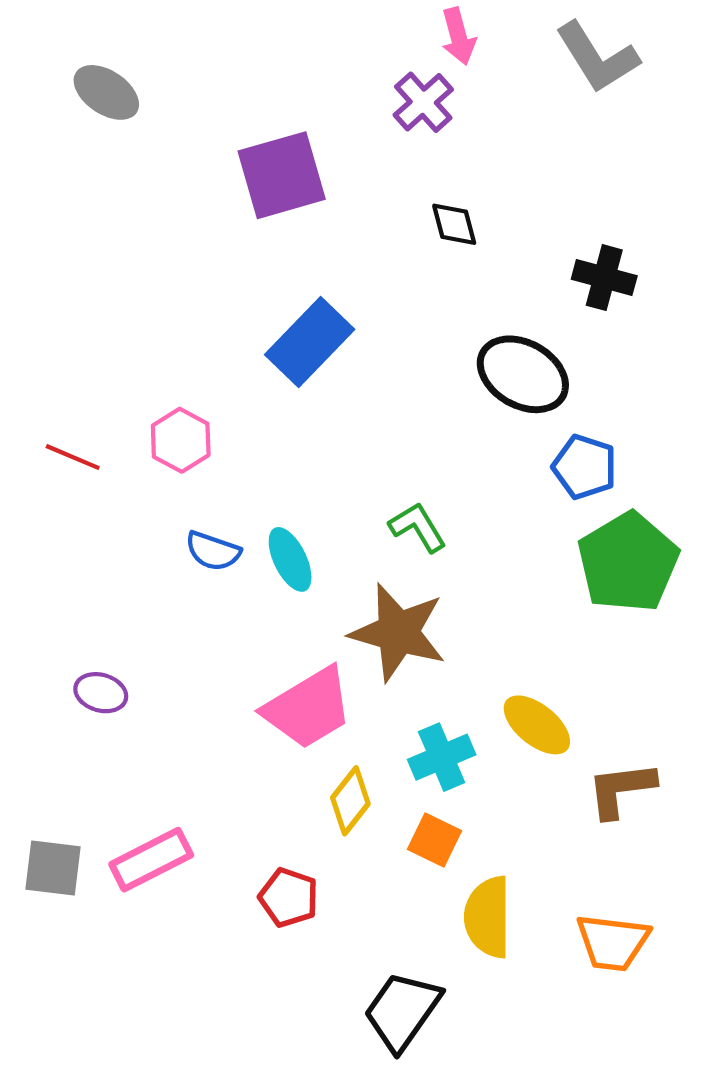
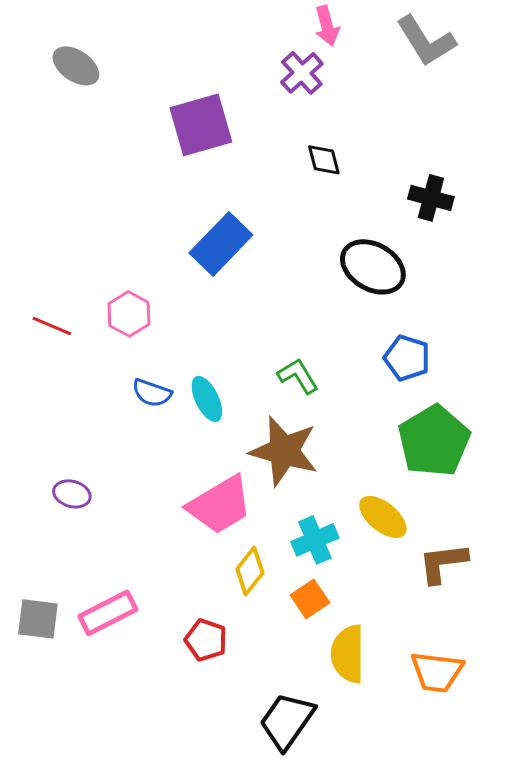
blue pentagon: (585, 467) -> (407, 358), moved
green pentagon: (628, 562) -> (434, 441), moved
orange square: (435, 840) -> (310, 599), turned 30

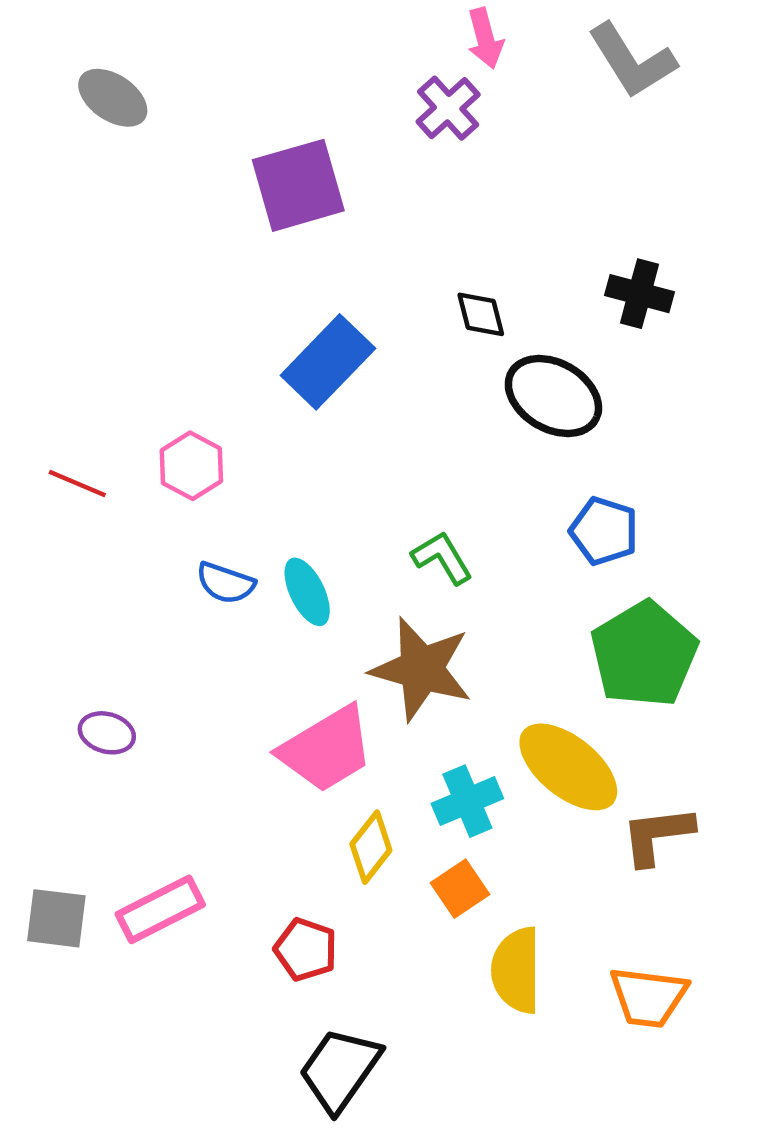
black diamond: (324, 160) -> (481, 314), moved
yellow ellipse: (383, 517) -> (568, 767), size x1.4
black trapezoid: (287, 721) -> (340, 1070), moved

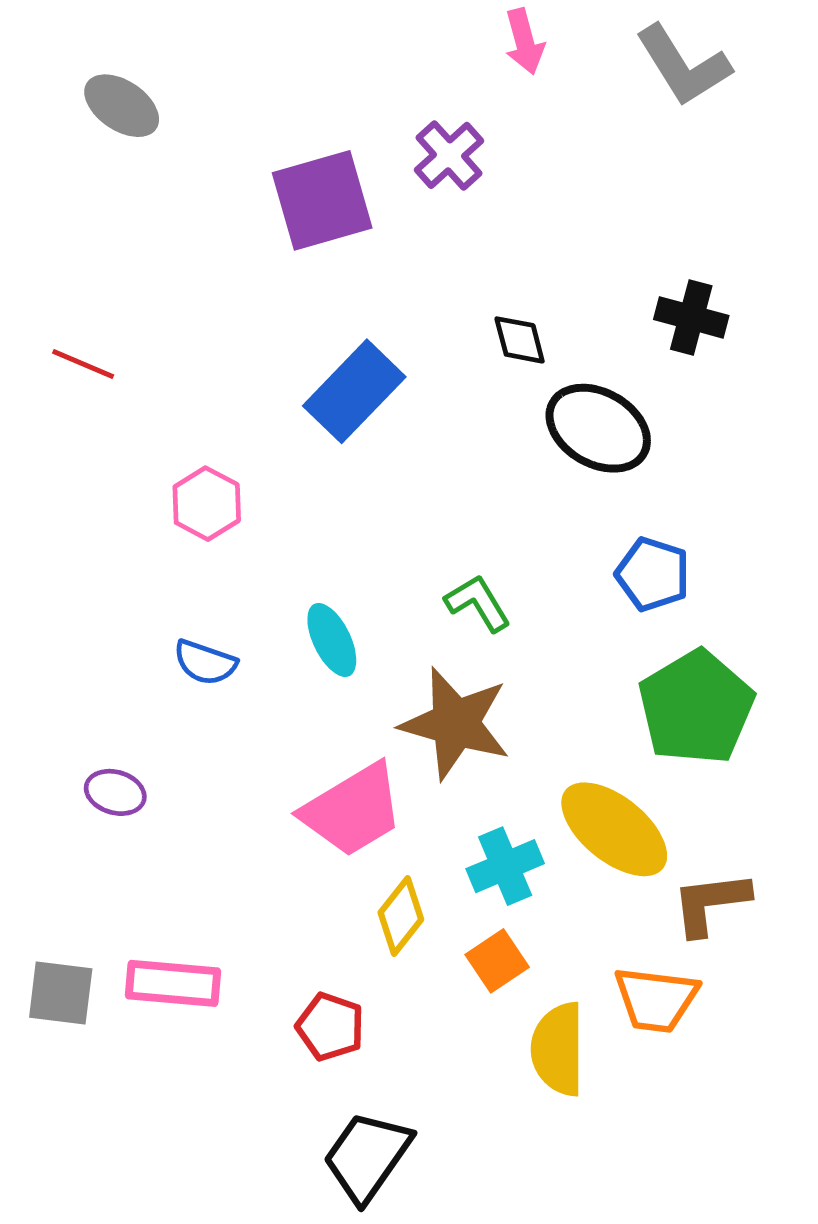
purple cross: (448, 108) -> (449, 155), moved
red line: (77, 484) -> (83, 364), moved
blue semicircle: (226, 583) -> (205, 662), moved
pink rectangle: (160, 909) -> (173, 983), turned 32
orange trapezoid: (648, 997) -> (656, 999), moved

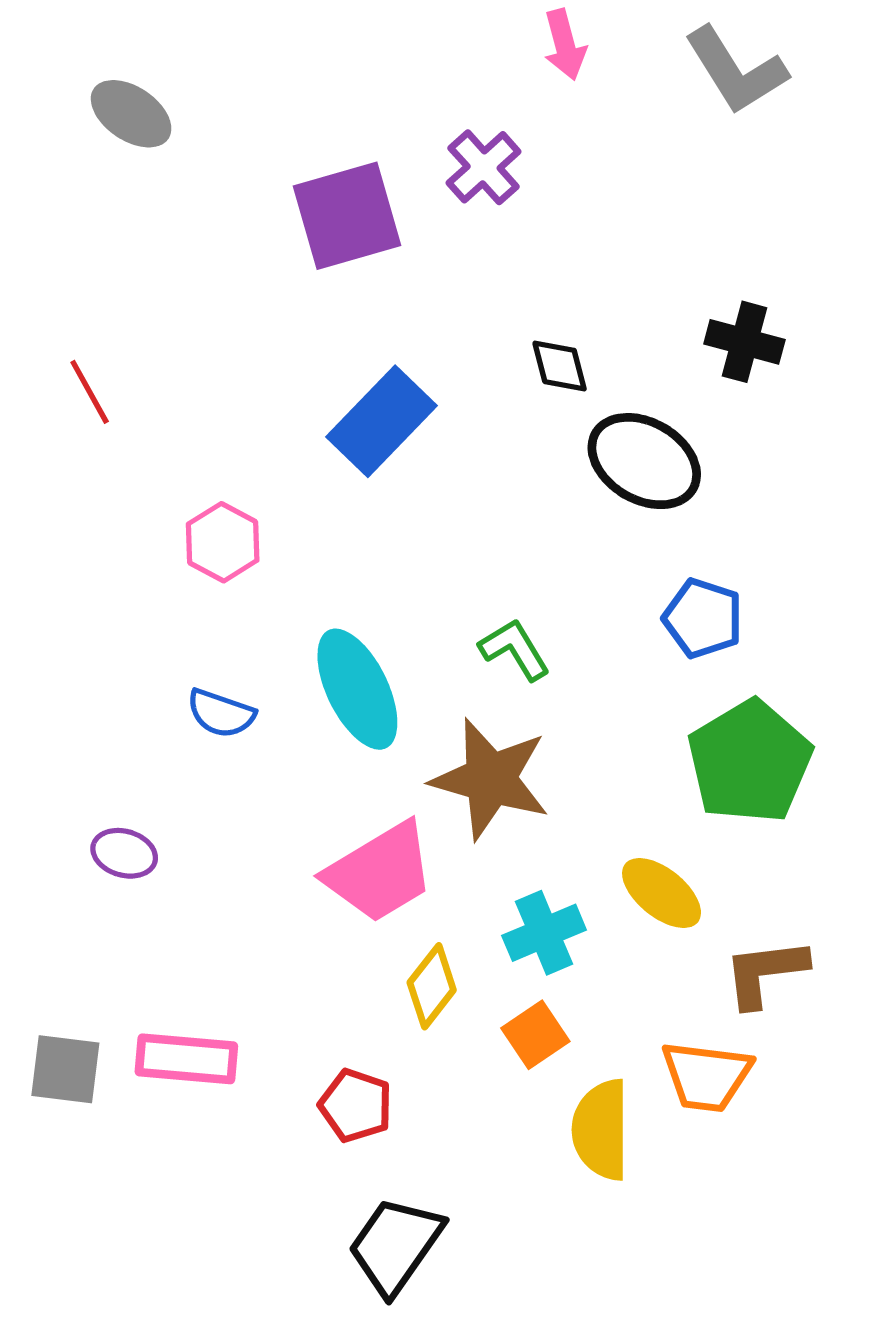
red line: (83, 364) -> (90, 392), turned 38
cyan ellipse: (332, 640) -> (357, 689), size x1.5
yellow ellipse: (614, 829) -> (662, 893), size x0.7

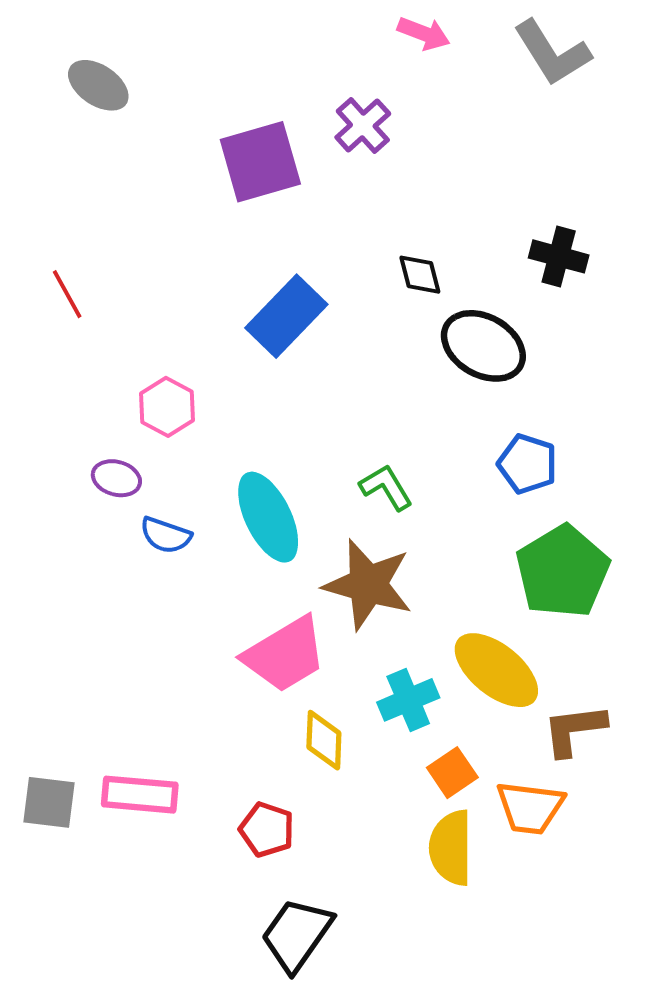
pink arrow: (565, 45) -> (424, 33), turned -54
purple ellipse: (124, 853) -> (116, 478), moved
yellow ellipse: (662, 893) -> (496, 670), size x1.4
yellow diamond: (432, 986) -> (324, 740), turned -36
orange square: (535, 1035) -> (452, 773), moved

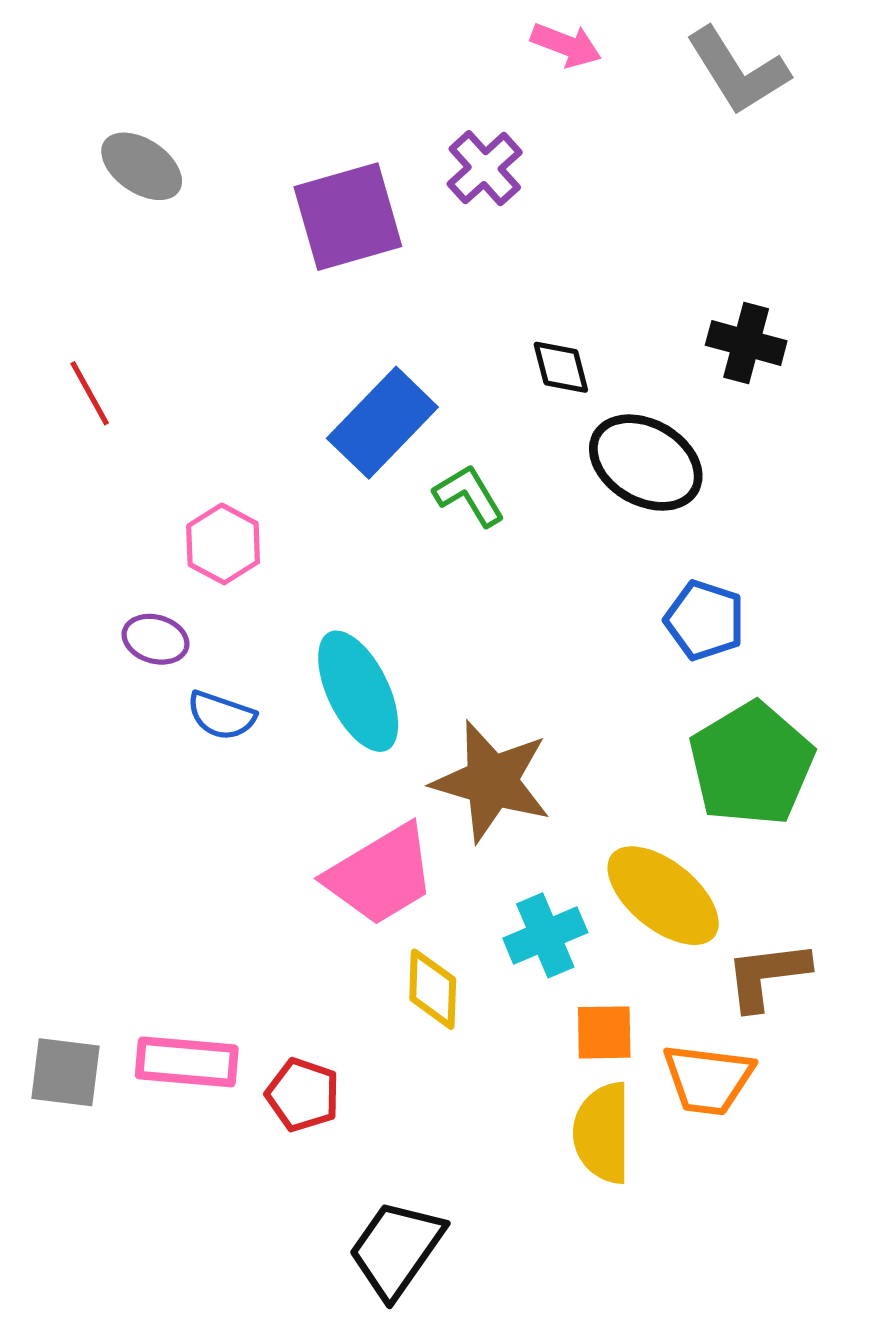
gray ellipse: (98, 85) -> (142, 166), moved
green L-shape: (386, 487) -> (469, 495), moved
orange square: (452, 773) -> (604, 1032), turned 33
red pentagon: (267, 830) -> (303, 1095), moved

